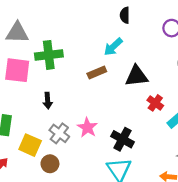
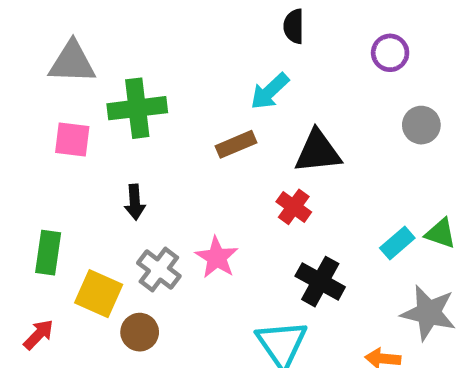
pink square: (17, 70) -> (72, 139), size x0.7
red cross: (155, 103) -> (294, 207), moved
black cross: (122, 139) -> (320, 282), moved

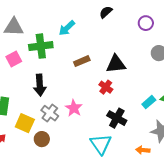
black semicircle: (294, 26) -> (106, 12), turned 48
cyan arrow: (270, 91) -> (67, 28), moved
pink square: (72, 139) -> (14, 59), turned -35
black arrow: (135, 202) -> (40, 85), size x1.5

